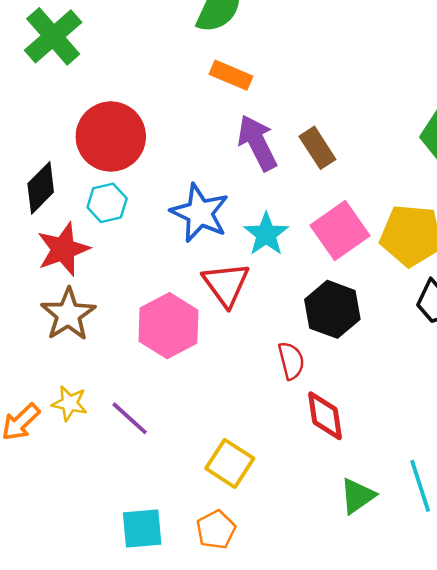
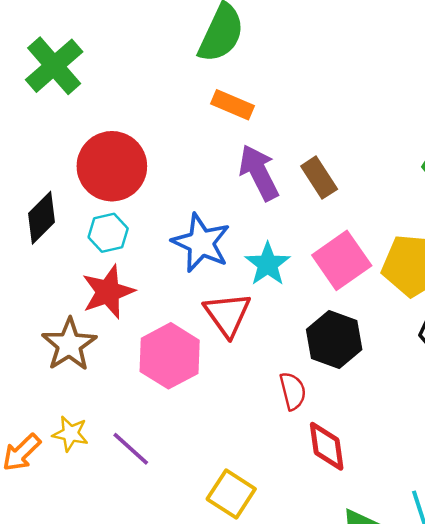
red star: (63, 249) -> (108, 292), moved

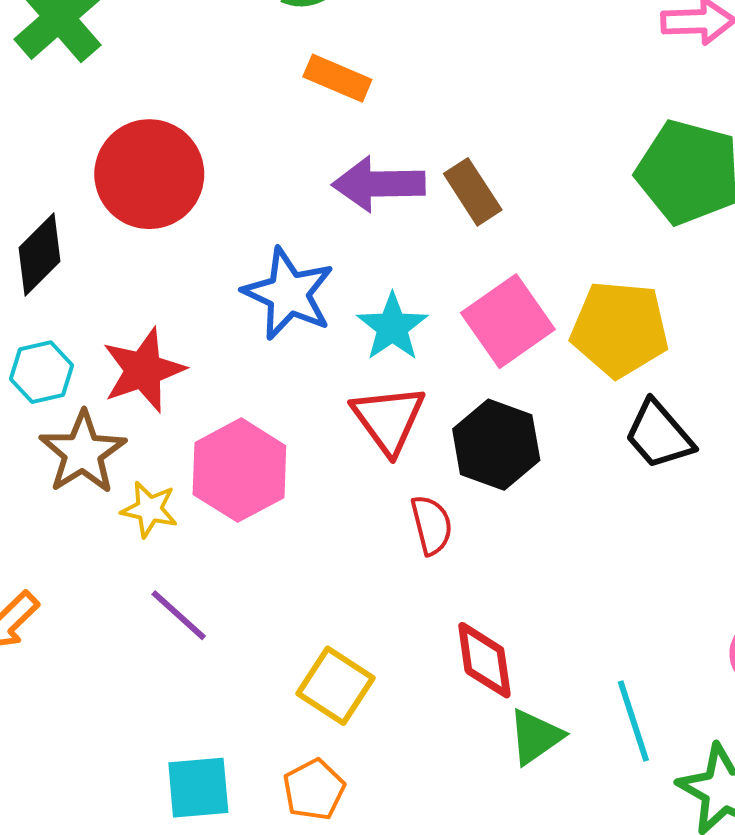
purple arrow: (259, 172) -> (379, 184), turned -64
cyan hexagon: (108, 233) -> (41, 372), moved
red triangle: (227, 314) -> (388, 419), moved
yellow star: (70, 434) -> (149, 509), moved
red diamond: (327, 446) -> (484, 660), moved

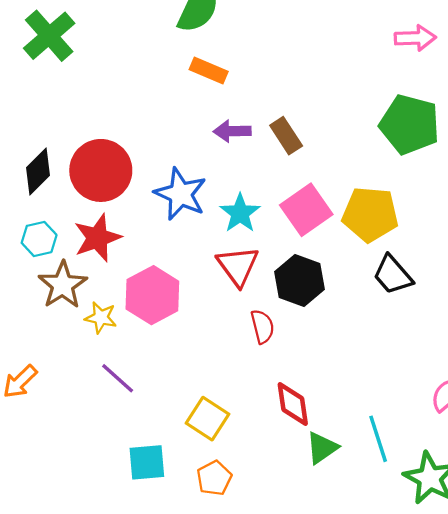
red circle: (149, 174) -> (101, 170), moved
purple arrow: (379, 184) -> (232, 131), size x0.7
cyan square: (198, 788) -> (147, 462), moved
orange pentagon: (314, 790) -> (214, 478), moved

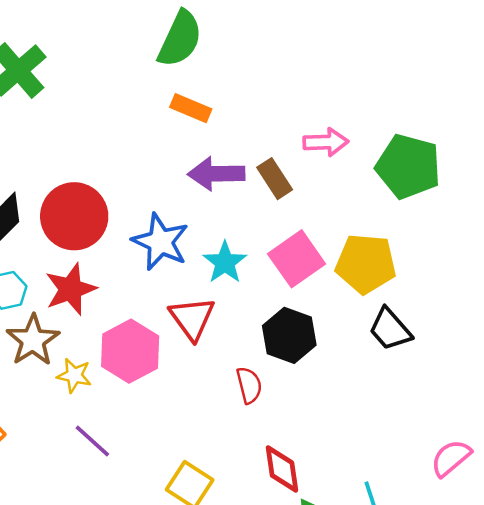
pink arrow: (415, 38) -> (326, 142), moved
purple arrow: (232, 131) -> (216, 174), size x1.4
red triangle: (238, 266) -> (192, 318), moved

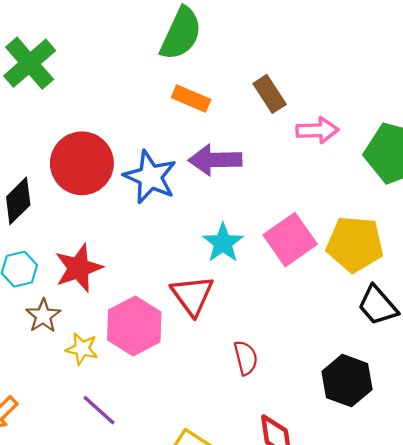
brown rectangle: (275, 179) -> (270, 94), moved
red circle: (74, 216) -> (82, 163), moved
blue star: (160, 242) -> (150, 177), moved
black hexagon: (289, 335) -> (347, 381), moved
brown star: (33, 340) -> (43, 316), size x0.7

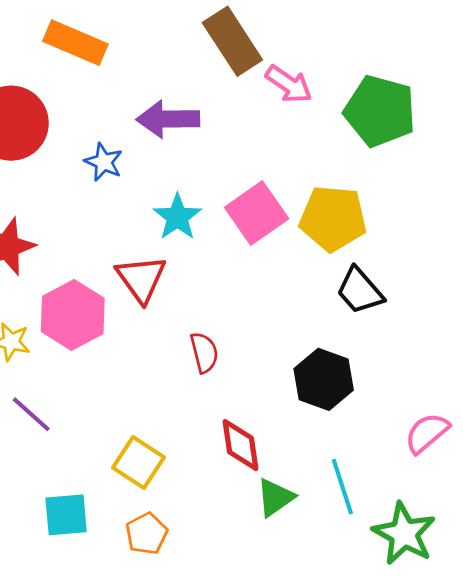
brown rectangle: (270, 94) -> (232, 41), size x1.5
orange rectangle: (191, 98) -> (75, 43), moved, size x1.4
pink arrow: (317, 130) -> (289, 84), turned 36
blue star: (150, 177) -> (104, 162), moved, size x0.6

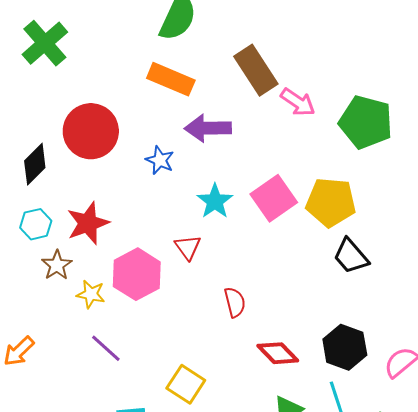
orange rectangle: (75, 43) -> (171, 79), moved
red triangle: (141, 279) -> (188, 247), size x0.7
black hexagon: (324, 379) -> (345, 347), moved
red diamond: (240, 445) -> (278, 353), moved, turned -36

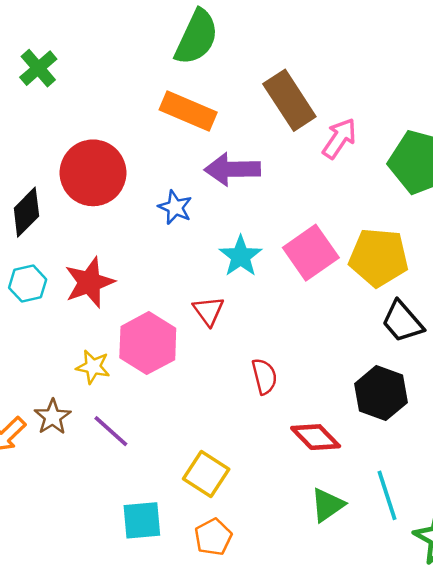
green cross: (45, 43) -> (38, 68), size x0.7
pink arrow: (298, 102) -> (339, 138), turned -90
brown star: (57, 265) -> (53, 417), moved
black hexagon: (345, 347) -> (381, 393), moved

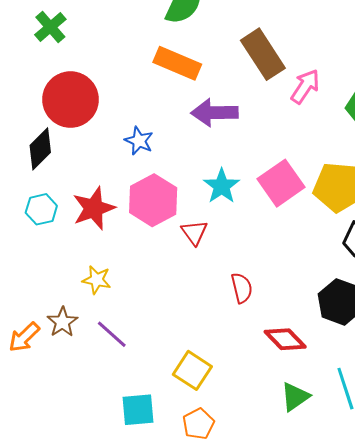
red circle: (93, 173) -> (70, 100), moved
blue star: (175, 207) -> (139, 141), moved
pink hexagon: (148, 343) -> (153, 200), moved

